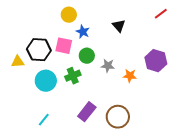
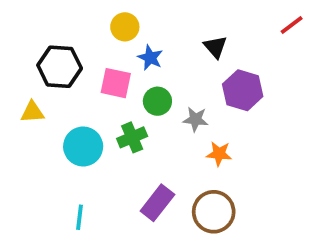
black hexagon: (39, 50) -> (60, 67), moved
purple hexagon: (156, 61) -> (243, 90), moved
orange star: (130, 76) -> (219, 154), moved
cyan line: (44, 120) -> (79, 217), turned -32

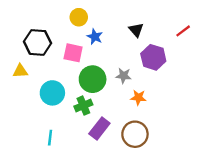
red line: (292, 25) -> (183, 31), moved
green circle: (157, 101) -> (93, 79), moved, size x1.5
green cross: (132, 137) -> (83, 106), moved

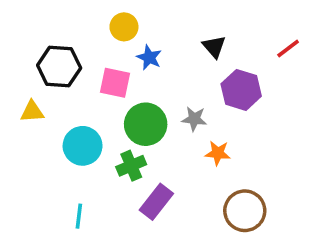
brown circle: (135, 134) -> (245, 211), moved

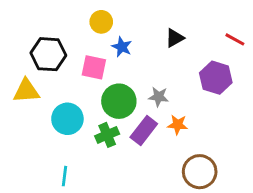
black triangle: (214, 47) -> (175, 38), turned 42
red line: (288, 48) -> (235, 39), turned 66
purple hexagon: (241, 90) -> (216, 78), moved
yellow triangle: (32, 112) -> (26, 91), size x1.4
purple rectangle: (156, 202) -> (144, 131), moved

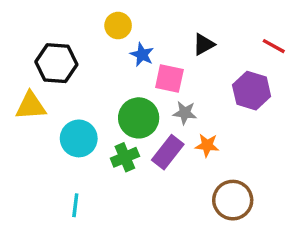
pink square: (94, 67) -> (169, 79), moved

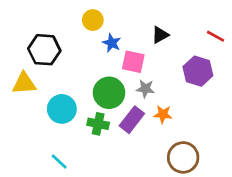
green cross: (125, 157) -> (98, 124), turned 35
cyan line: (75, 205) -> (59, 161), turned -54

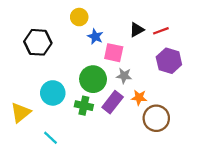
red line: (215, 36) -> (161, 31), moved, turned -49
yellow triangle: (24, 83) -> (21, 113), moved, turned -35
brown circle: (183, 157) -> (156, 118), moved

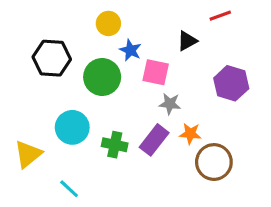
red line: (161, 31) -> (220, 16), moved
green circle: (93, 79) -> (102, 77), moved

